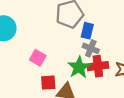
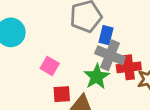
gray cross: (91, 48) -> (110, 55), size x1.5
red cross: (98, 66) -> (129, 67), moved

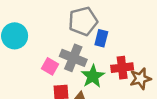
gray cross: (110, 55) -> (73, 58), moved

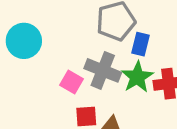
green star: (93, 76) -> (137, 77), moved

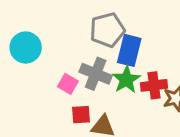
blue rectangle: (141, 44) -> (129, 50), size x1.5

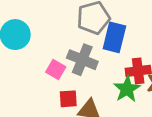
green star: (126, 80) -> (127, 89), moved

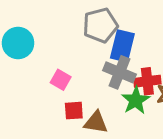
gray cross: (82, 60) -> (119, 72), moved

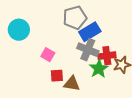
blue rectangle: (122, 46) -> (90, 32), turned 45

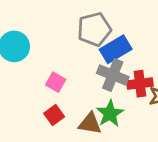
green star: (99, 69) -> (110, 114), moved
red square: (57, 76) -> (54, 115), moved, turned -32

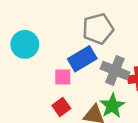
blue rectangle: (116, 49) -> (82, 59), moved
pink square: (56, 82) -> (63, 77), turned -30

